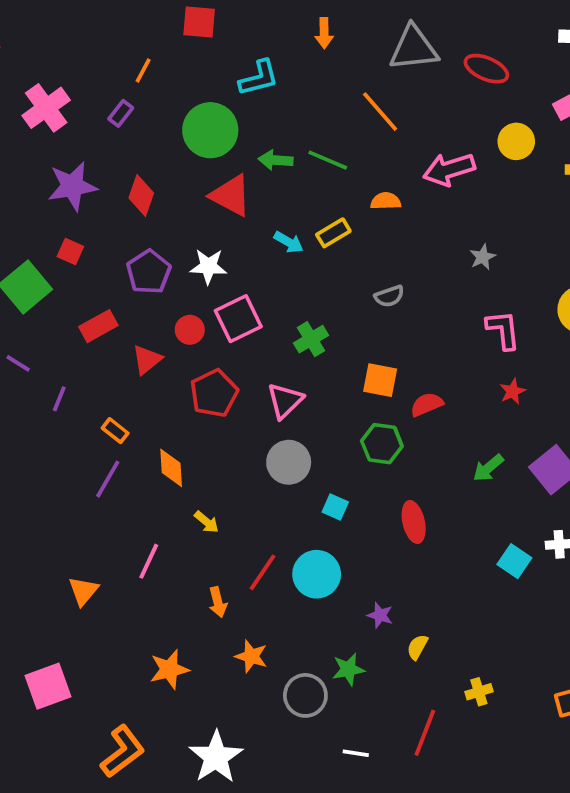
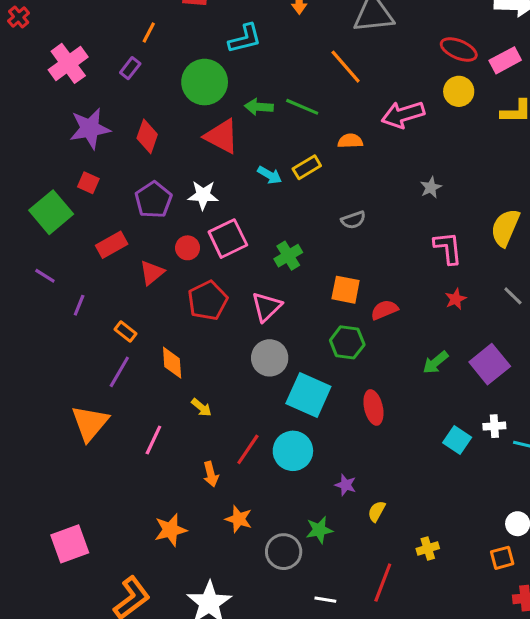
red ellipse: (486, 69) -> (459, 49), moved
cyan square: (335, 507) -> (308, 395), size x2.0
orange triangle: (83, 591) -> (90, 423), moved, size x1.5

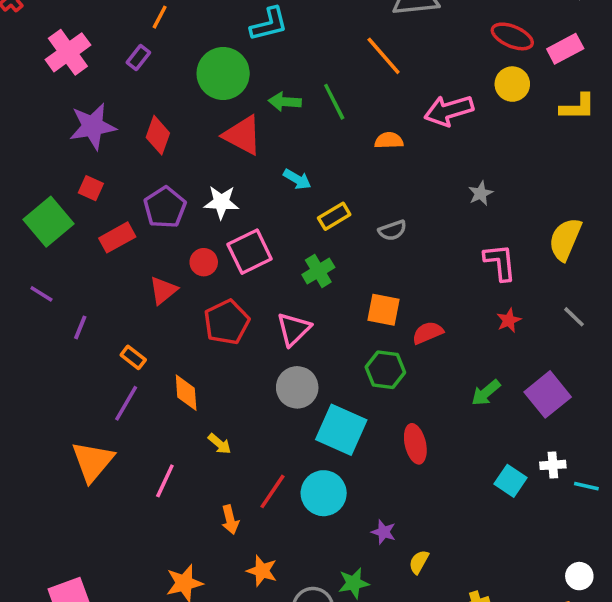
green line: (302, 107) -> (334, 102), turned 40
yellow rectangle: (307, 167) -> (334, 216), moved
red rectangle: (112, 245) -> (117, 237), moved

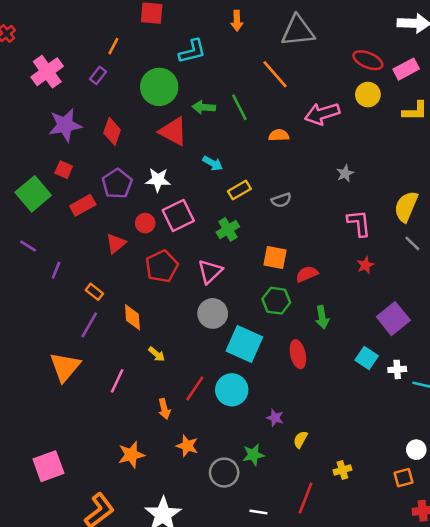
gray line: (574, 317) -> (412, 243), moved
green arrow: (486, 393) -> (322, 317), moved, turned -60
cyan square: (511, 481) -> (367, 358), moved

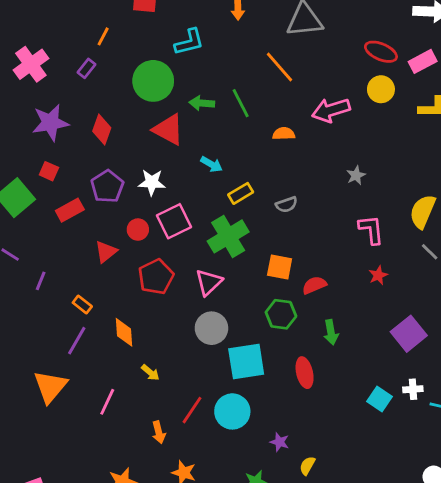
green cross: (228, 229) -> (228, 236), size x1.6
cyan square: (244, 344) -> (246, 361), turned -33
cyan square: (367, 358) -> (380, 399), moved

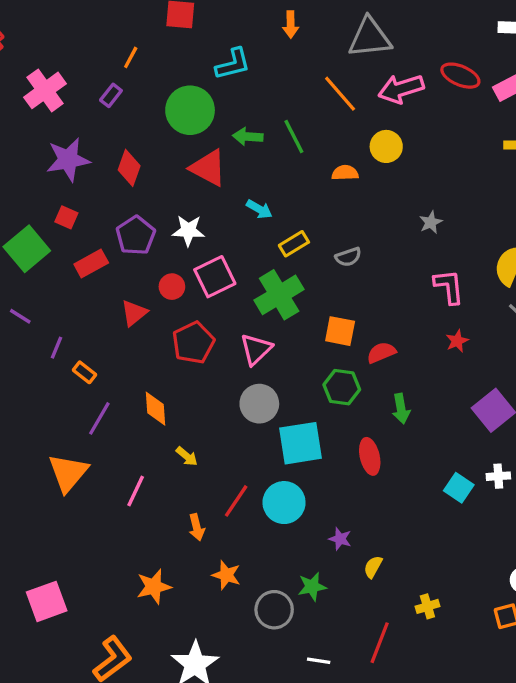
yellow circle: (381, 89) -> (386, 146), moved
pink arrow: (331, 110) -> (401, 89), moved
orange rectangle: (82, 305) -> (85, 372), moved

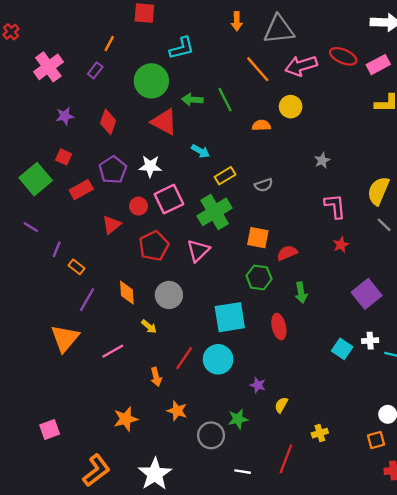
orange arrow: (291, 24) -> (237, 21), moved
purple star: (68, 160) -> (65, 116), size x0.6
gray circle: (259, 404) -> (169, 295), moved
pink line: (136, 491) -> (113, 351), turned 35
pink square: (47, 601) -> (50, 430), size x0.7

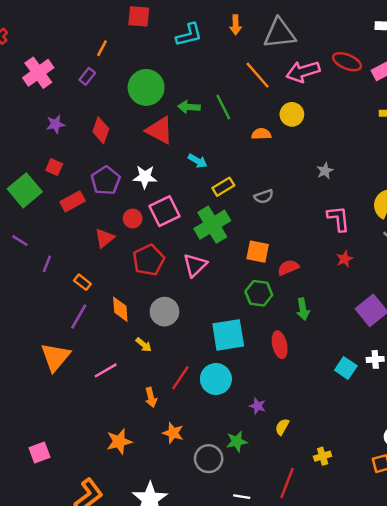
cyan L-shape: (182, 48) -> (189, 35), moved
orange rectangle: (77, 267) -> (82, 282), moved

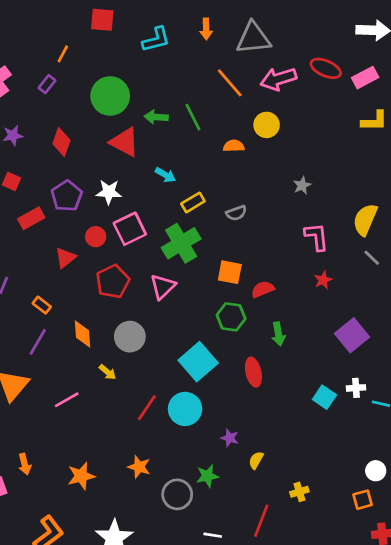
cyan square: (228, 335) -> (198, 362), turned -32
orange arrow: (151, 397) -> (25, 464), moved

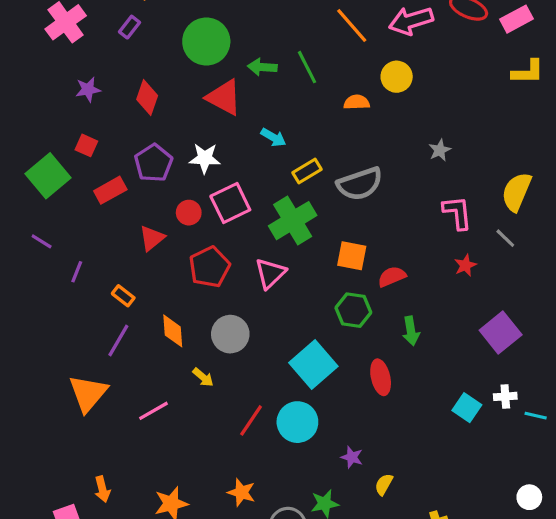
gray semicircle: (236, 213) -> (360, 184), size x1.8
gray line: (372, 258) -> (505, 238), moved

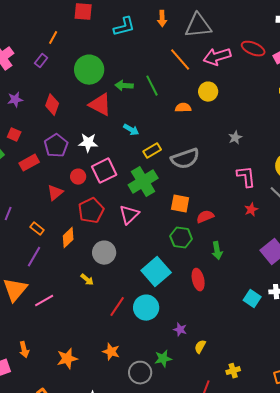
orange diamond: (173, 331) -> (68, 238), moved, turned 50
pink line: (154, 411) -> (44, 301), moved

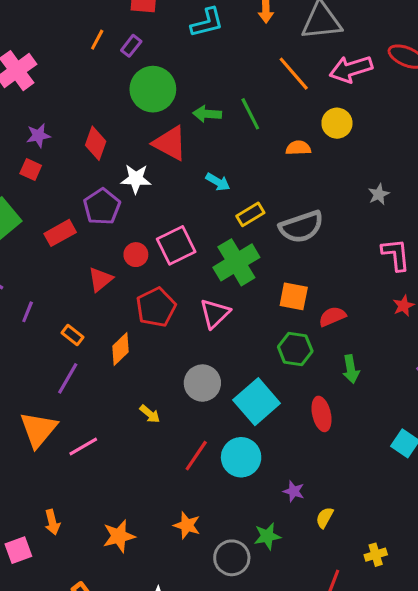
purple rectangle: (41, 61) -> (131, 46), moved
red square: (14, 135) -> (31, 170), moved
white star: (88, 143) -> (136, 179), moved
gray circle: (104, 253) -> (202, 383), moved

